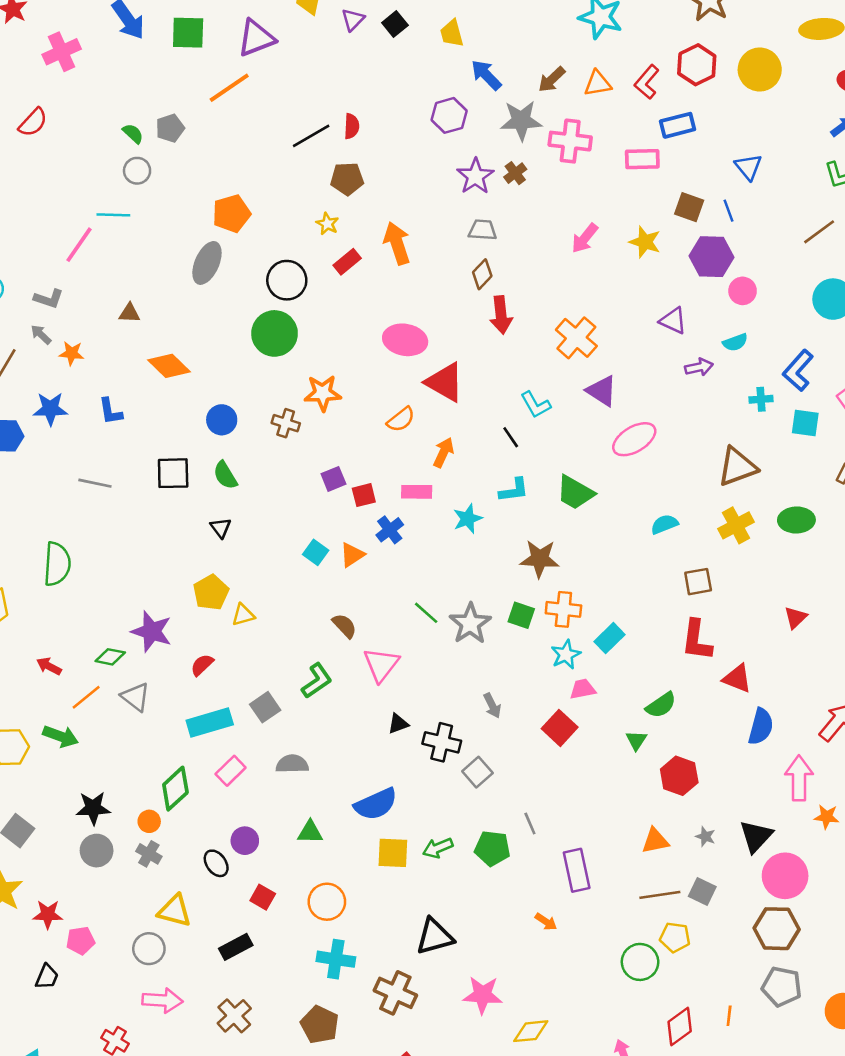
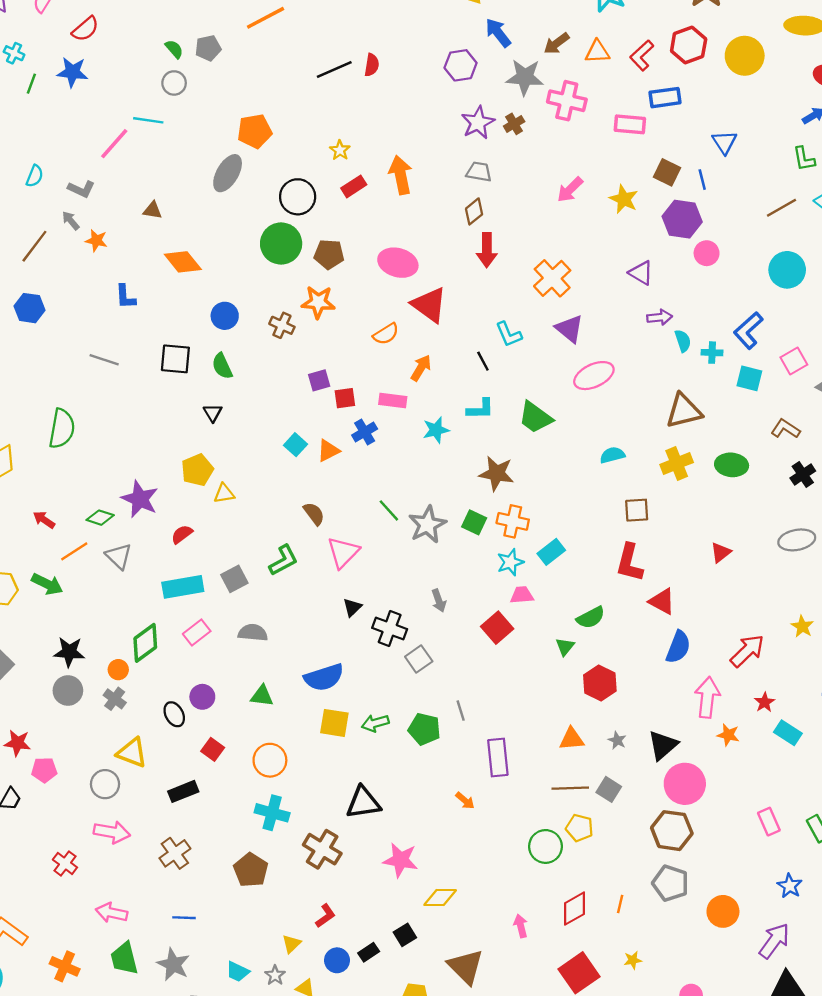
brown pentagon: (347, 179) -> (329, 254), moved
cyan semicircle: (735, 342) -> (683, 341), moved, turned -95
blue star: (50, 409) -> (72, 72), moved
black triangle: (398, 724) -> (352, 607), turned -30

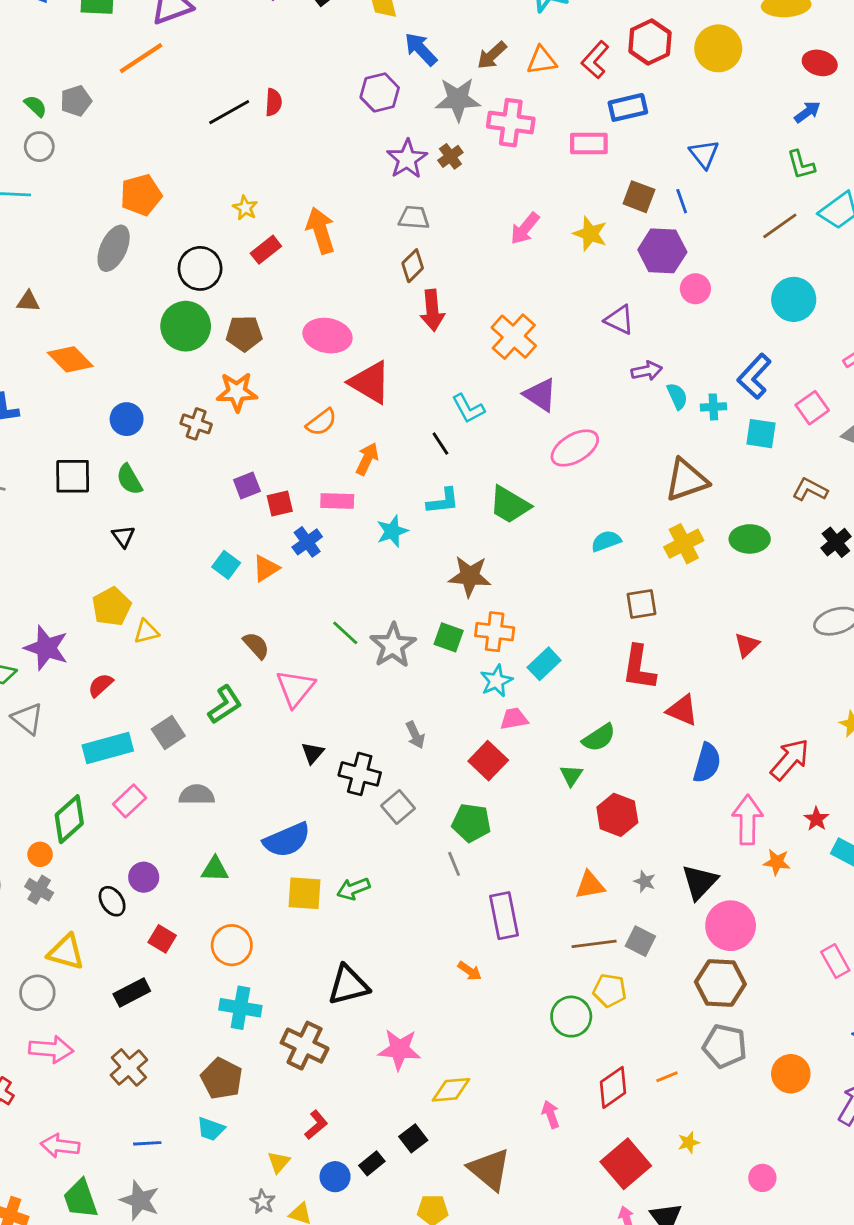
green pentagon: (424, 729) -> (471, 823), moved
orange line: (620, 904) -> (667, 1077), turned 60
cyan trapezoid: (238, 972) -> (211, 1129), moved

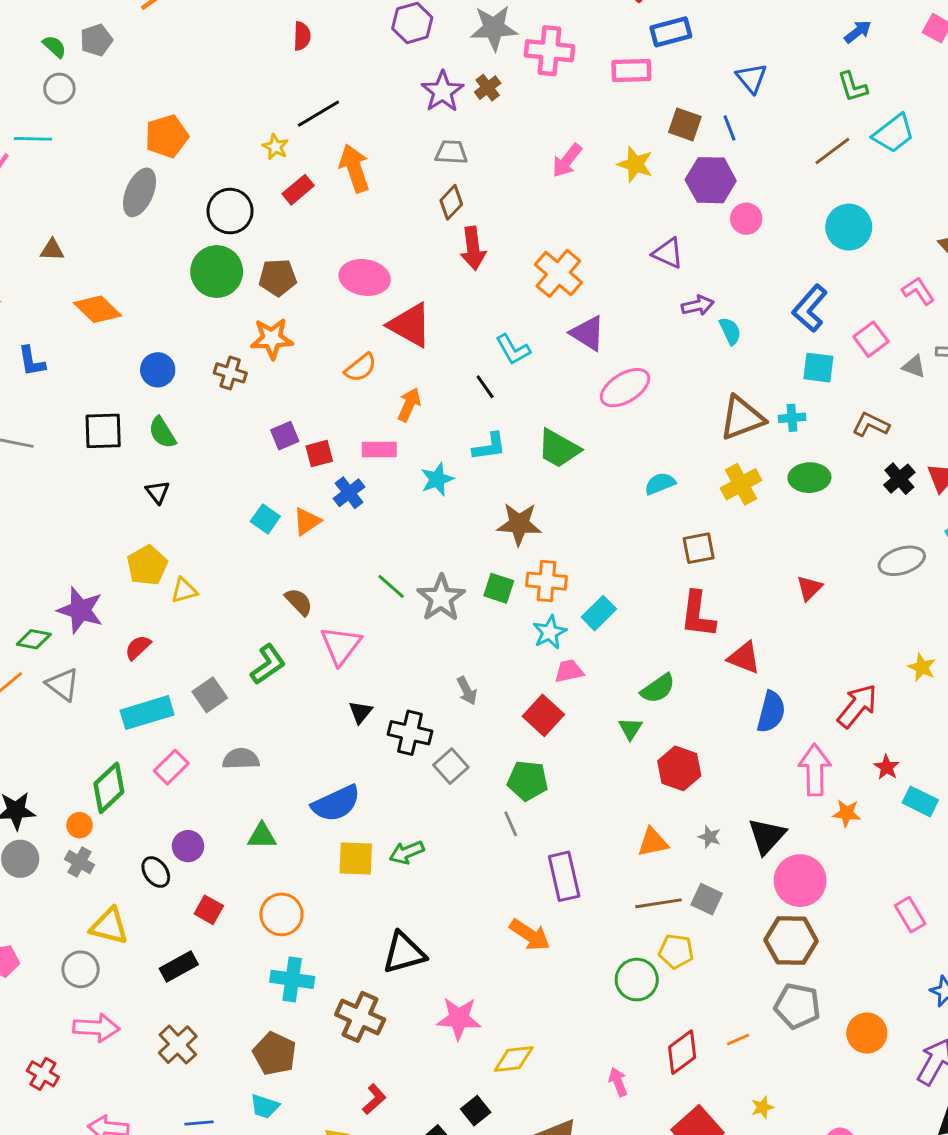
black line: (229, 112) -> (319, 114), moved
cyan cross: (713, 407) -> (792, 418), moved
orange arrow: (470, 971) -> (530, 935), size x1.6

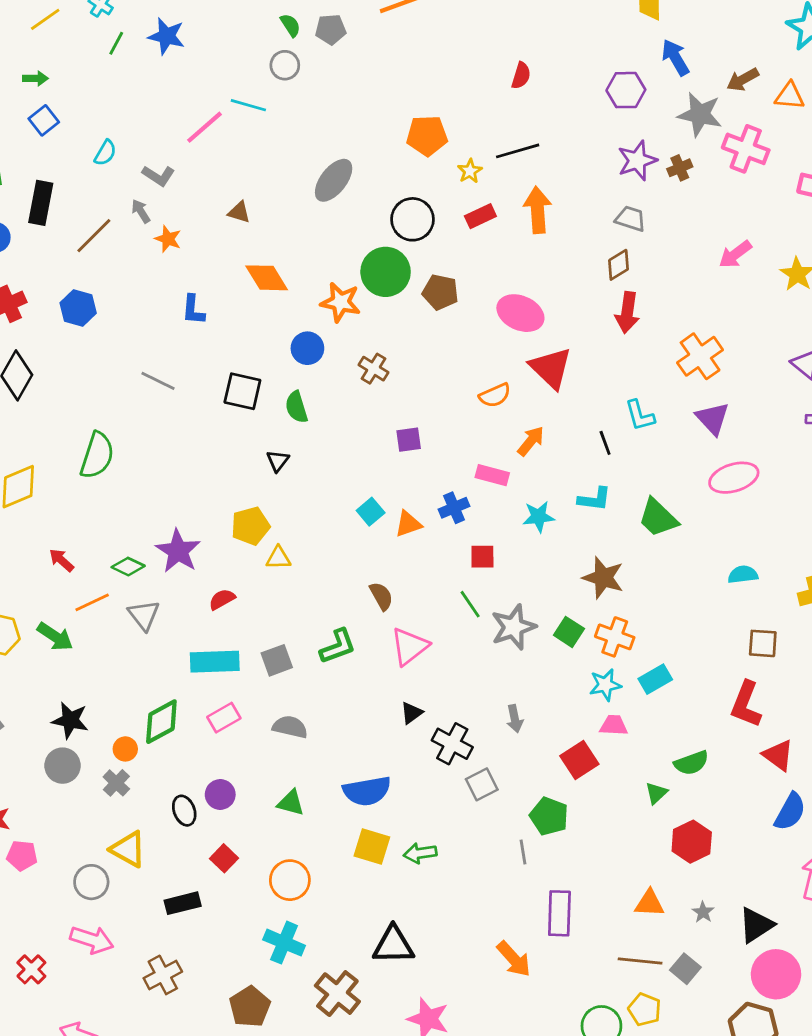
orange pentagon: (167, 136) -> (427, 136), moved
orange star: (272, 339) -> (341, 302), moved
red square: (319, 454) -> (482, 557), moved

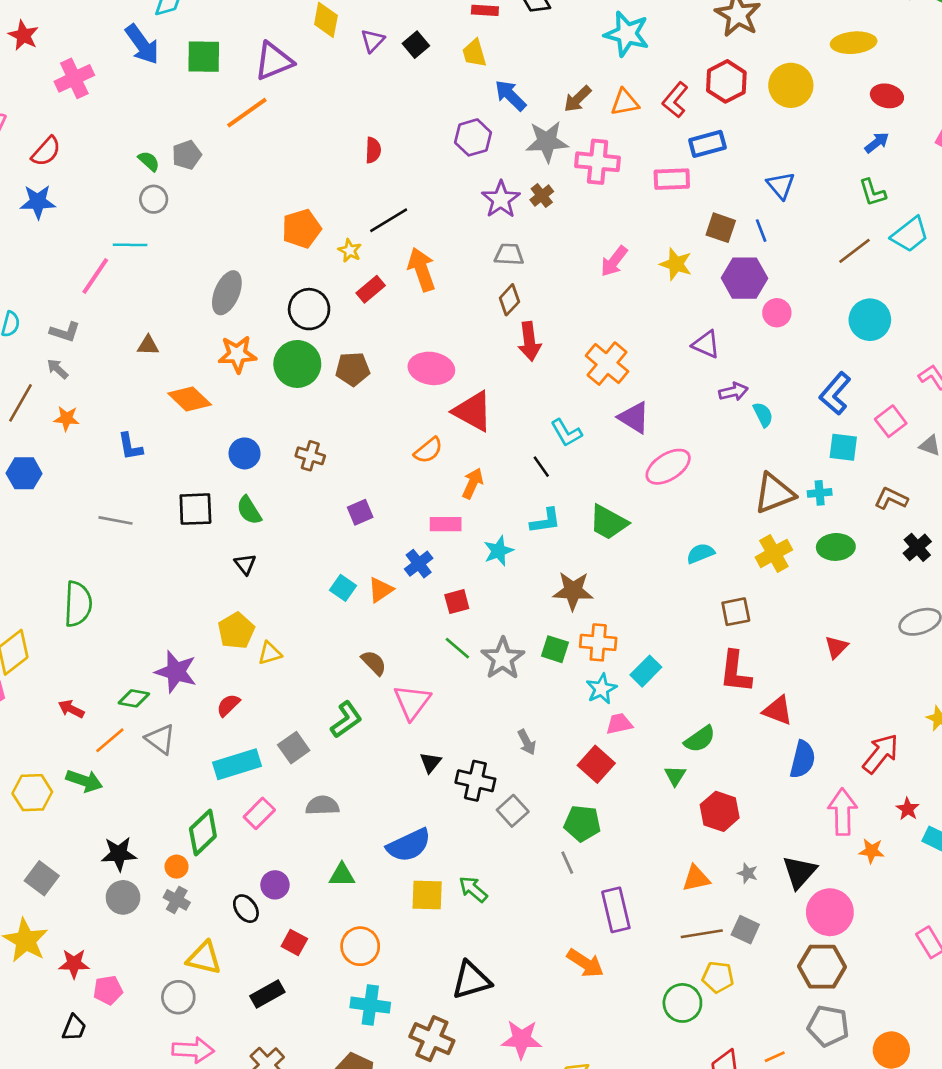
orange star: (168, 239) -> (67, 418), moved
orange star: (341, 302) -> (237, 354), moved
green arrow: (420, 853) -> (473, 889), turned 64

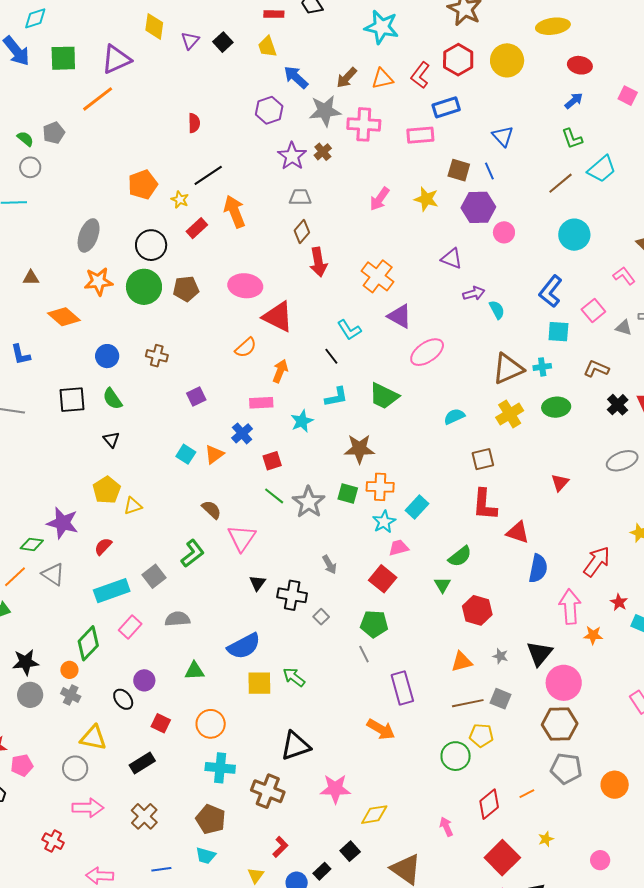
gray square: (513, 811) -> (321, 617), size x0.7

